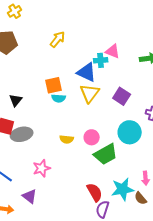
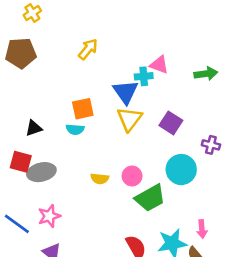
blue triangle: (87, 72) -> (126, 92), turned 30
cyan semicircle: (59, 98) -> (75, 129), moved
black triangle: (16, 100) -> (34, 128), turned 32
pink star: (42, 168) -> (49, 216), moved

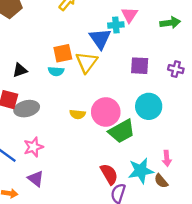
pink triangle: (159, 65) -> (129, 15), turned 42
yellow triangle: (129, 119) -> (87, 62), moved
purple square: (171, 123) -> (140, 66), turned -30
purple cross: (211, 145) -> (176, 69), moved
pink circle: (132, 176) -> (106, 112), size x1.6

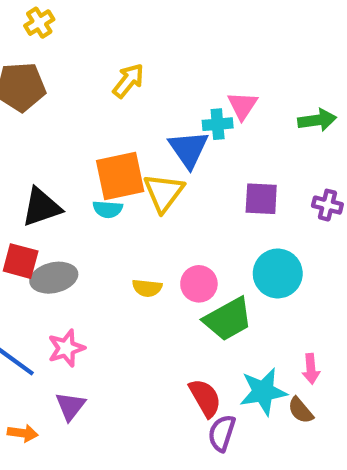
orange square: (63, 53) -> (120, 176), size x1.4
black triangle: (20, 70) -> (41, 207), size x1.5
pink circle: (106, 112) -> (199, 284), size x0.7
purple triangle: (36, 179) -> (70, 406), turned 30

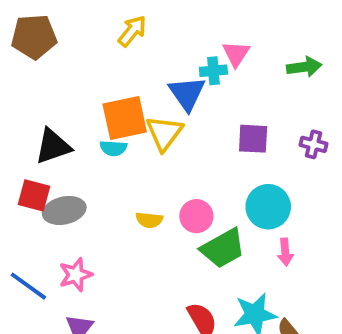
pink arrow: (311, 369) -> (285, 252), moved

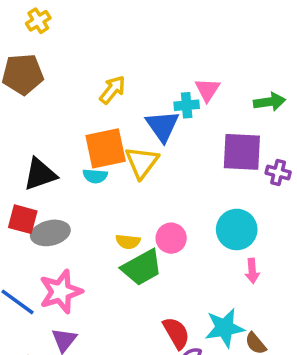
yellow arrow: (132, 31) -> (112, 90), moved
purple square: (253, 139) -> (242, 152), moved, size x1.4
green trapezoid: (223, 248) -> (142, 267), moved
pink star: (76, 275) -> (61, 292), size x1.4

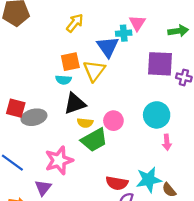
orange square: (106, 148) -> (70, 62), size x0.7
black triangle: (40, 174) -> (75, 104), moved
pink star: (61, 292) -> (59, 160), moved
red semicircle: (176, 333) -> (117, 183), turned 130

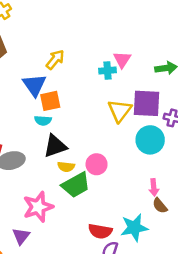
blue triangle: (108, 47) -> (34, 85), moved
yellow triangle: (94, 71) -> (120, 111), moved
cyan circle: (157, 115) -> (150, 140), moved
brown semicircle: (169, 190) -> (160, 206), moved

